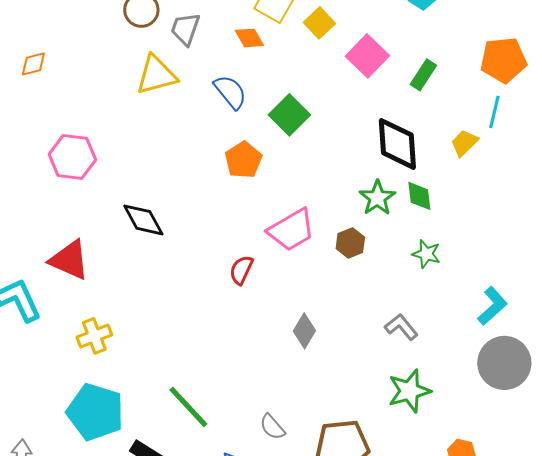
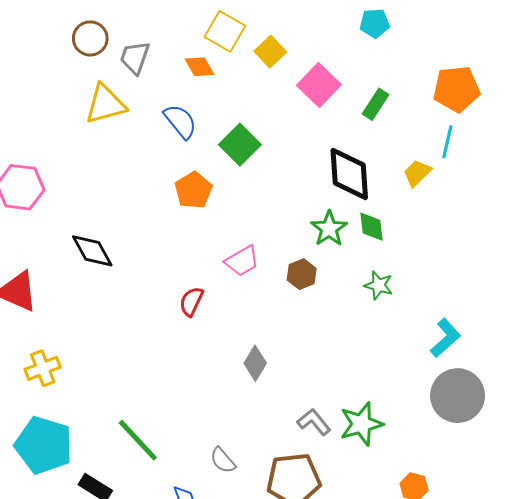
pink trapezoid: (291, 230) -> (242, 261), size x0.7
gray L-shape: (401, 327) -> (314, 422), moved

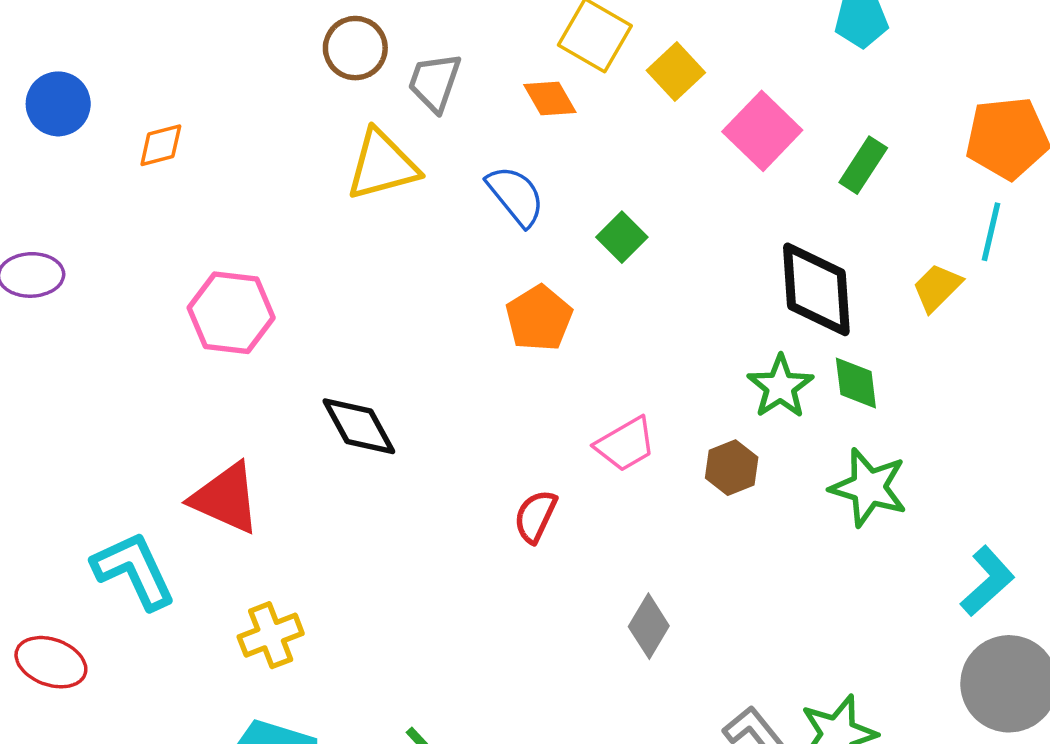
green square: (240, 145) -> (622, 237), size x0.7
green star: (379, 285) -> (869, 487), size x1.5

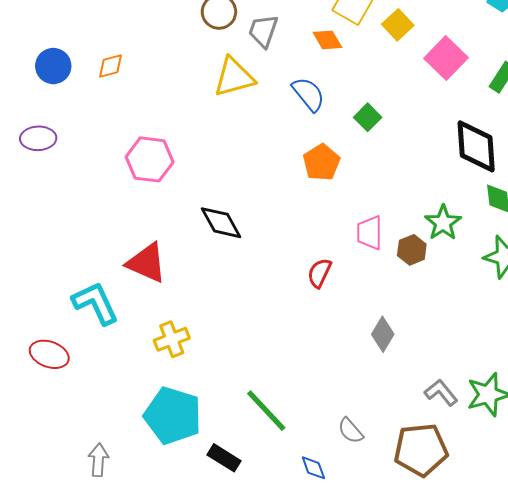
blue circle: (58, 104) -> (53, 66), moved
green star: (780, 387) -> (443, 223), moved
pink trapezoid: (625, 444) -> (370, 233), turned 120
brown hexagon: (732, 468) -> (412, 250), moved

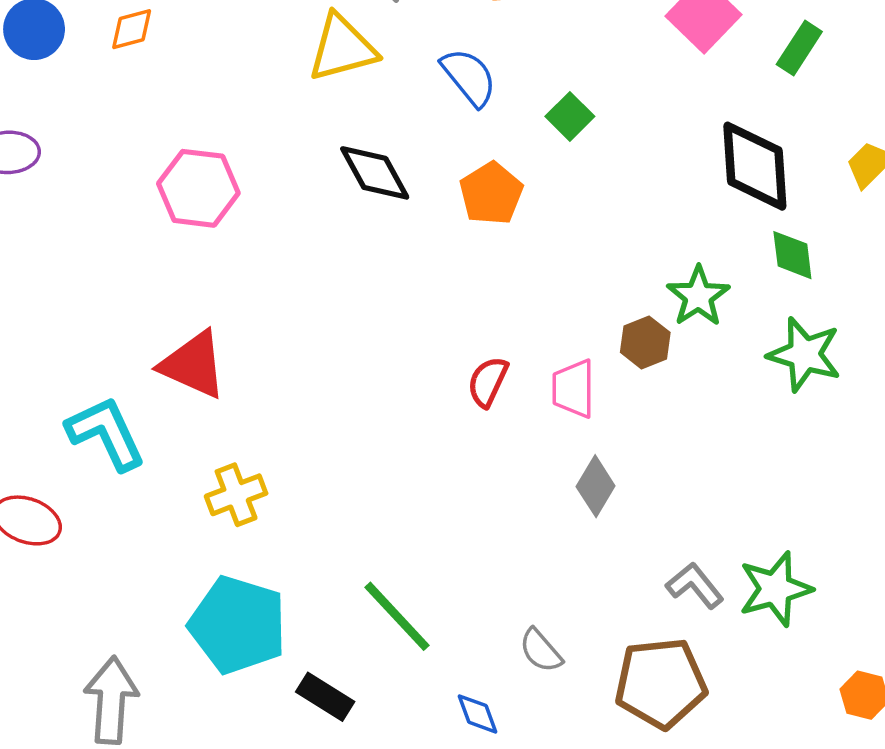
black diamond: (221, 223) -> (375, 173), moved
pink trapezoid: (370, 233) -> (573, 389), moved
gray arrow: (98, 460) -> (111, 700), size x1.5

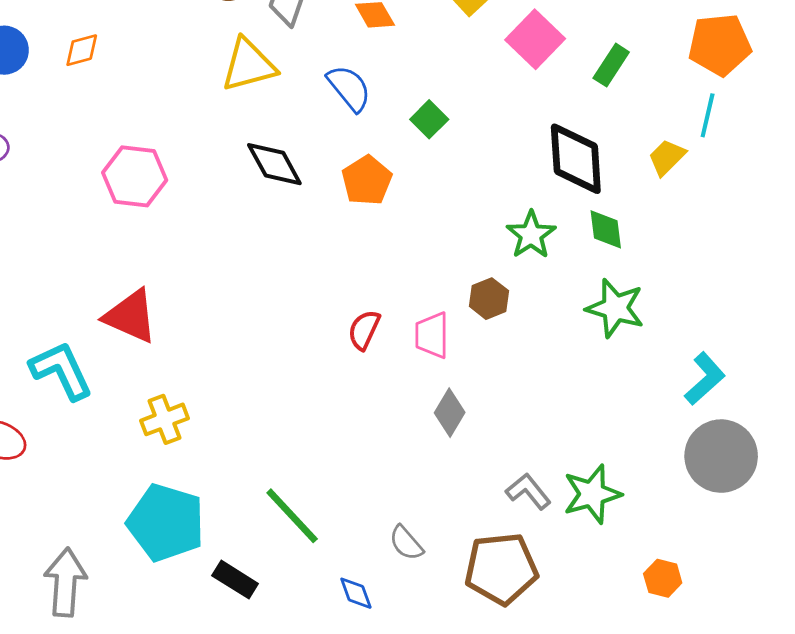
green star: (698, 296) -> (531, 235), moved

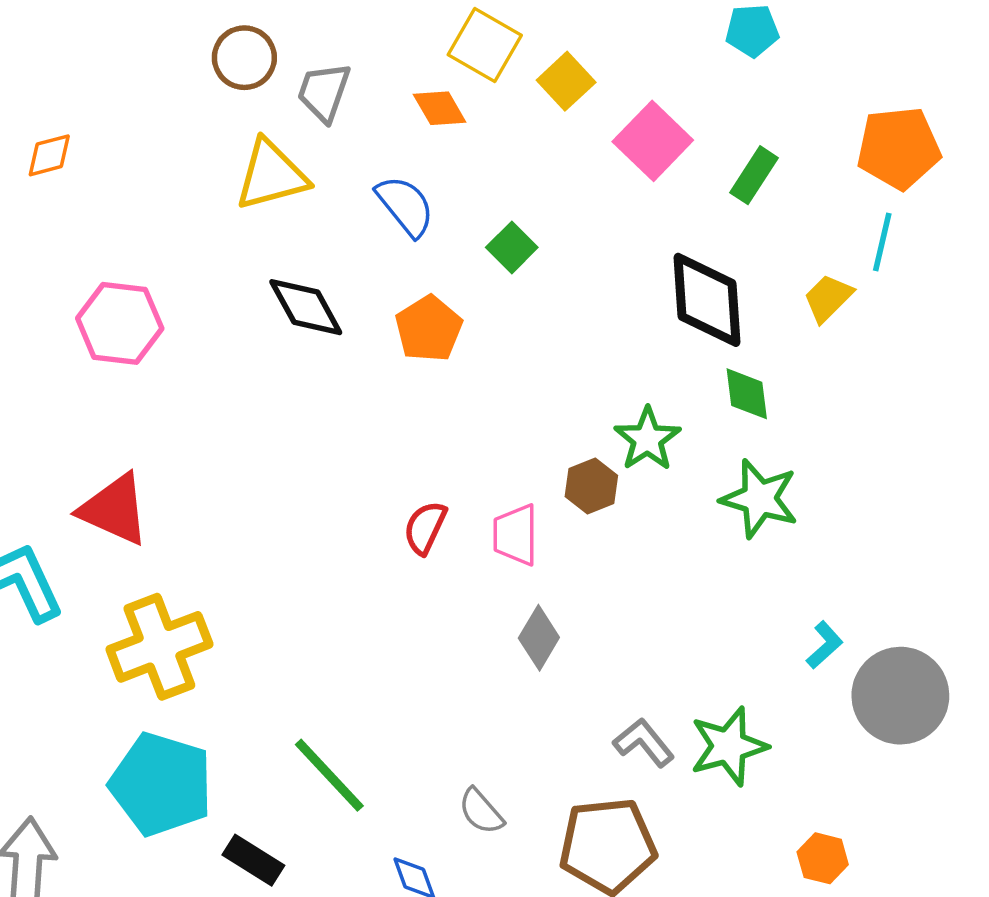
green star: (531, 235) -> (647, 439), moved
cyan L-shape: (705, 379) -> (824, 645), moved, size x0.7
yellow cross: (164, 419) -> (159, 647), size x1.6

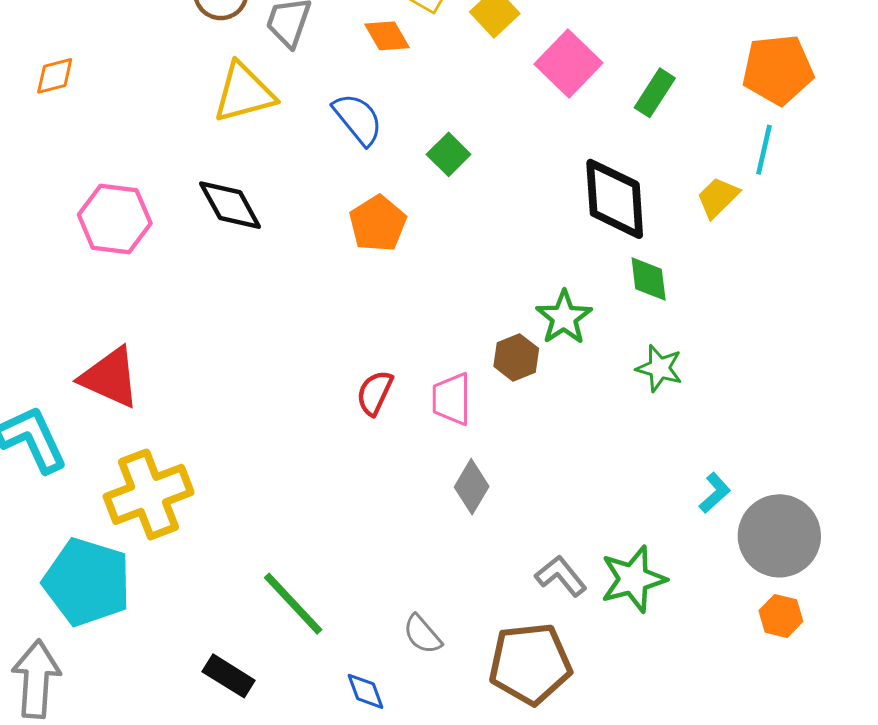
black diamond: (306, 307) -> (230, 205), moved
green star: (759, 499) -> (659, 368), size x0.7
cyan pentagon: (161, 784) -> (87, 582), moved
orange hexagon: (823, 858) -> (781, 616), moved

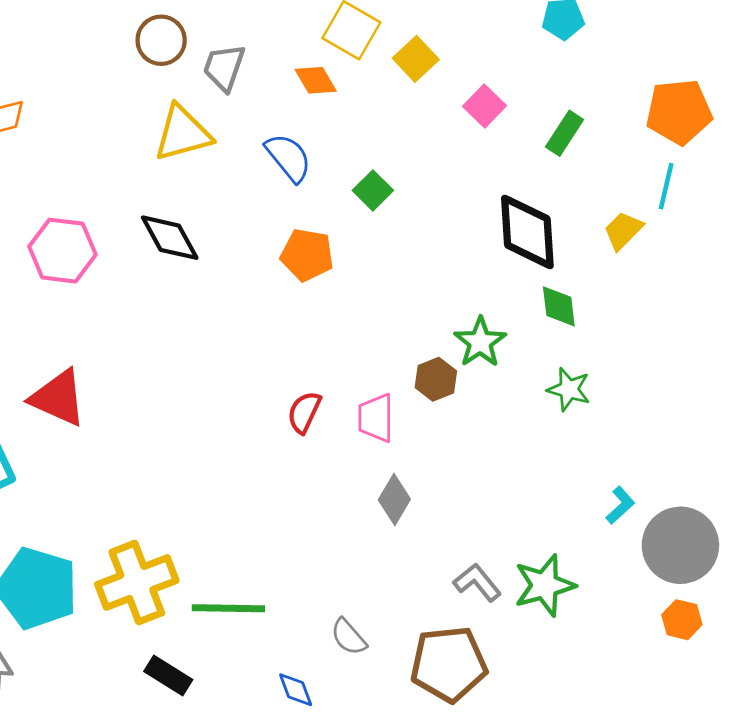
pink square: (569, 64) -> (484, 106), size x0.7
orange pentagon: (378, 224) -> (307, 255), turned -30
yellow cross: (149, 494) -> (137, 582), moved
green line: (293, 604) -> (228, 608), turned -46

